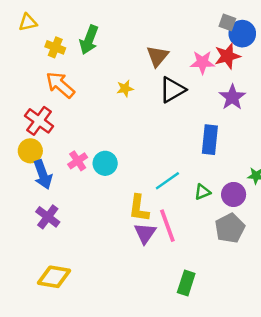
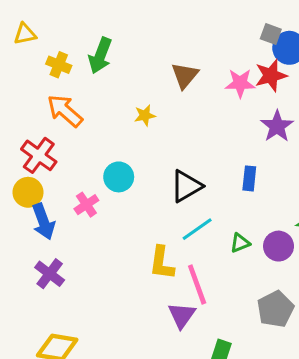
black triangle: (172, 90) -> (186, 186), moved
blue rectangle: (210, 140) -> (249, 178), size x0.7
cyan circle: (105, 163) -> (119, 177), moved
gray pentagon: (230, 228) -> (275, 309), moved
purple triangle: (145, 233) -> (182, 315), moved

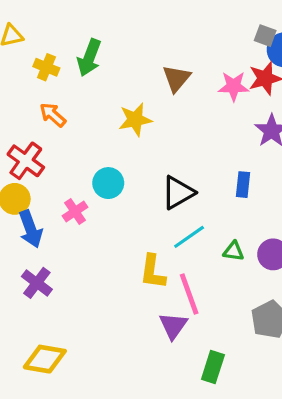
orange arrow: (65, 111) -> (53, 115), size x0.7
yellow star: (145, 115) -> (135, 120), size x1.5
green triangle: (240, 243) -> (234, 251), turned 30

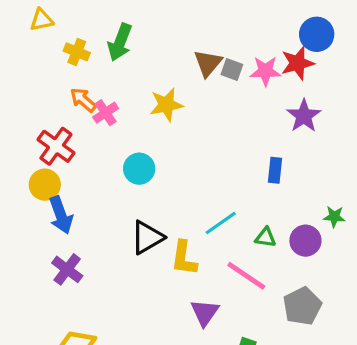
gray square: (265, 36) -> (232, 69), moved
black triangle: (178, 193) -> (147, 237), moved
pink cross: (75, 212) -> (106, 113), moved
pink line: (189, 294) -> (246, 276), moved, turned -36

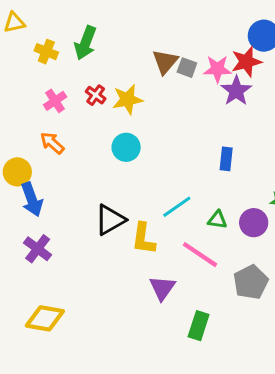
orange arrow: (83, 100) -> (52, 143), moved
pink cross: (106, 113) -> (55, 101), moved
purple star: (304, 116) -> (236, 91), moved
red cross: (56, 146) -> (96, 95), moved, size x0.6
cyan circle: (139, 169) -> (126, 147), moved

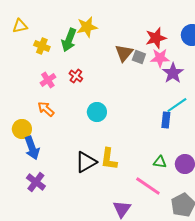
red star: (246, 62) -> (156, 38), moved
yellow star: (128, 99) -> (87, 27), moved
cyan line: (177, 207) -> (177, 105), moved
yellow L-shape: (143, 239) -> (109, 159), moved

